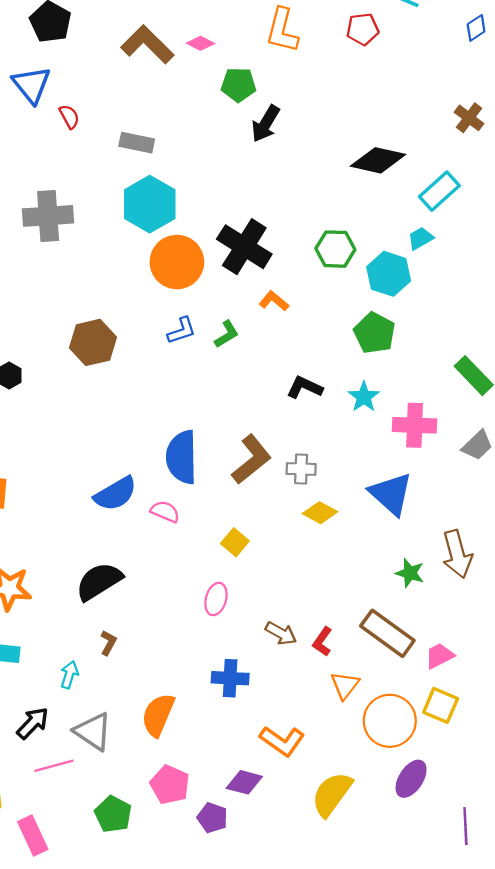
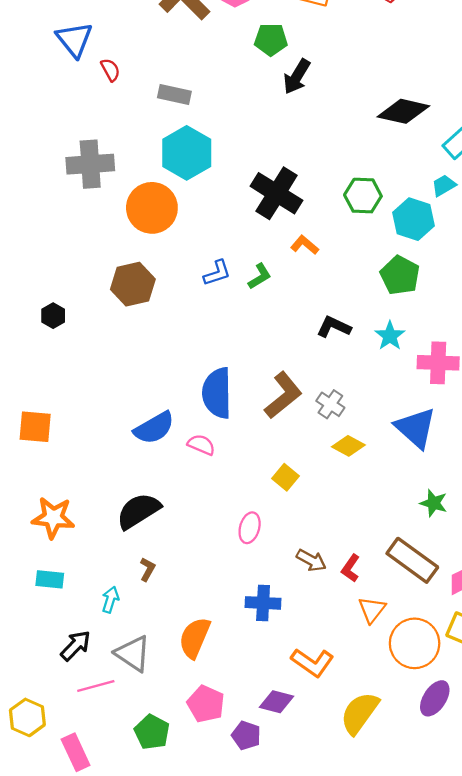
orange circle: (177, 262) -> (152, 208), moved
gray cross: (301, 469) -> (330, 404), turned 32
yellow square: (235, 542) -> (285, 477), moved

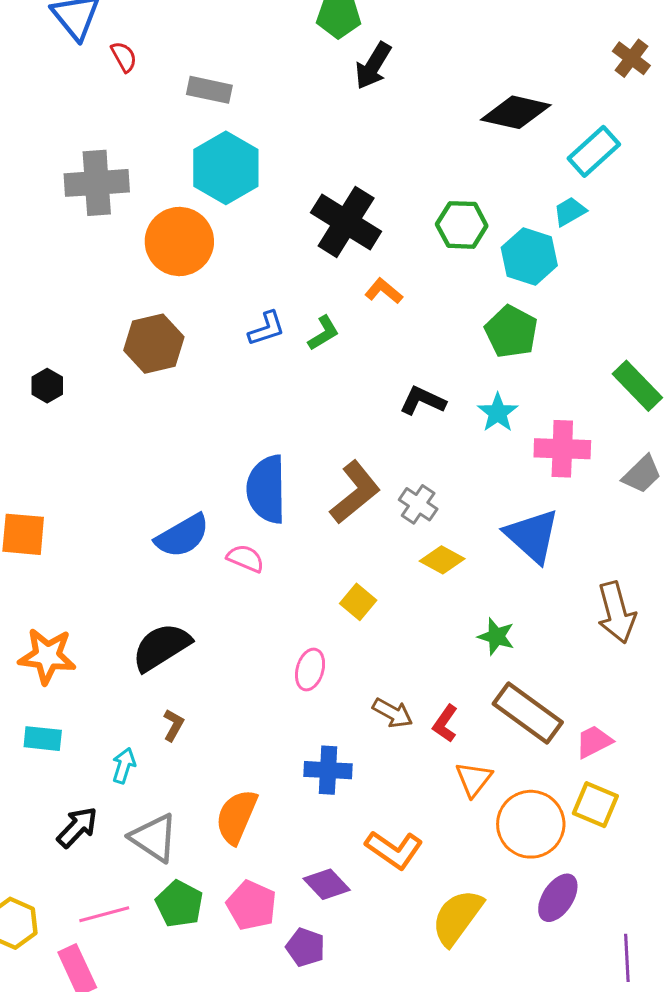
green star: (434, 503) -> (496, 636), moved
pink line: (96, 686) -> (104, 914), moved
purple diamond: (277, 702) -> (327, 884), moved, turned 32
green pentagon: (152, 732) -> (179, 904), moved

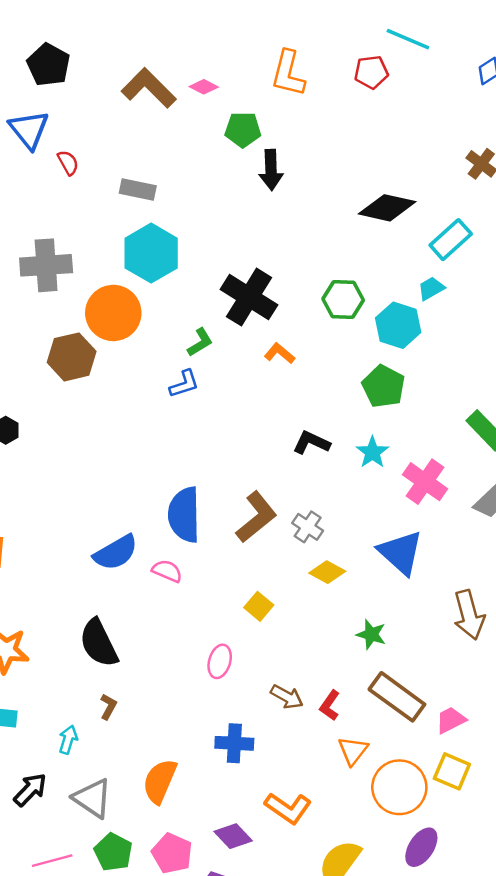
black arrow: (373, 66) -> (271, 170), turned -33
green L-shape: (324, 333) -> (200, 342), moved
brown hexagon: (154, 344) -> (72, 357), moved
pink cross: (562, 449) -> (425, 482), turned 33
black semicircle: (161, 647) -> (99, 643), turned -84

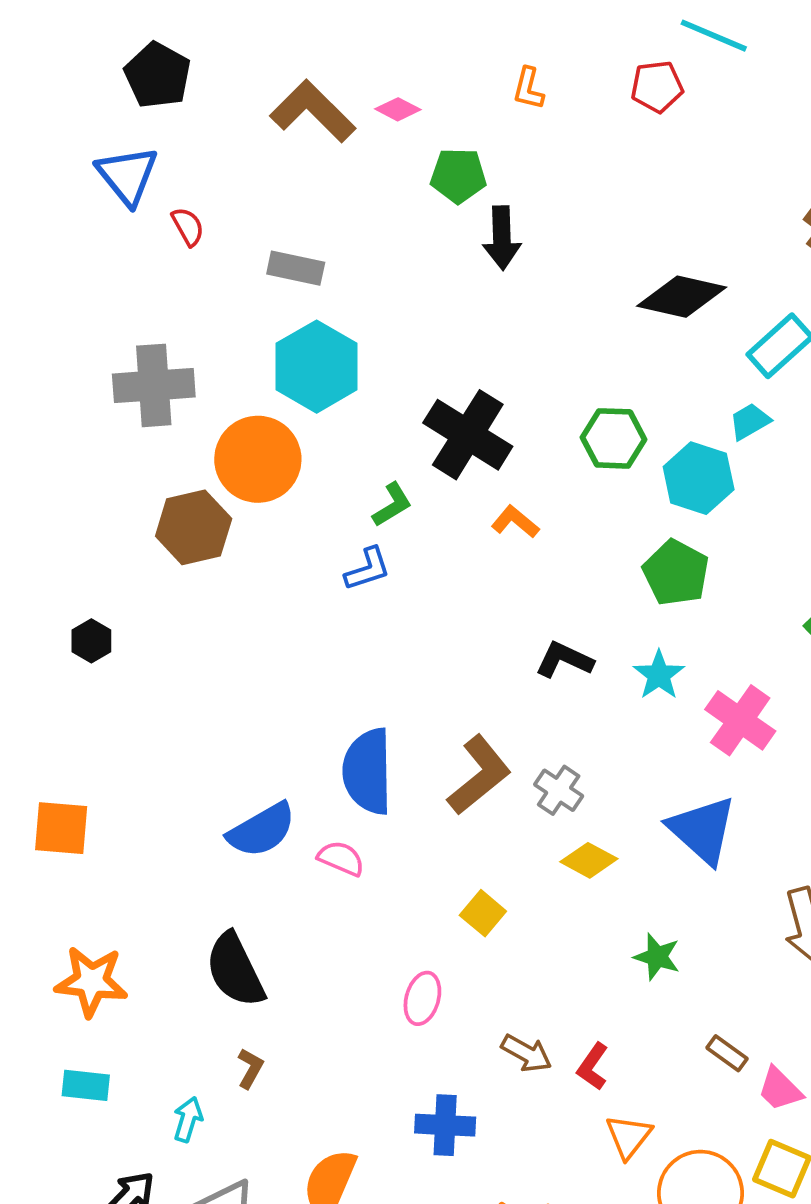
orange L-shape: (288, 73) -> (528, 89), size x0.6
brown rectangle: (397, 697) -> (727, 1053), moved, size x0.5
pink trapezoid: (451, 720) -> (780, 1089), turned -108

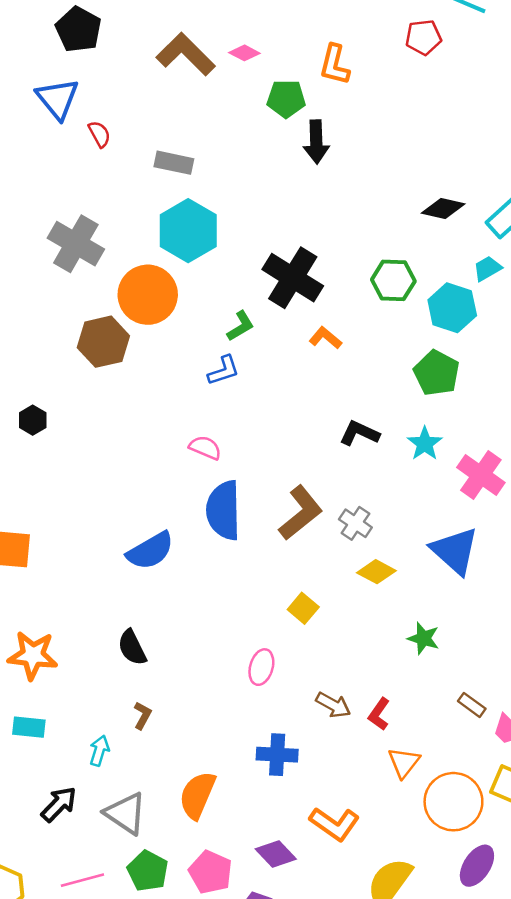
orange L-shape: (528, 89) -> (335, 65), moved, size x1.4
black diamond: (682, 297) -> (443, 208), moved, size x0.7
gray cross: (154, 385) -> (76, 244), turned 34
pink semicircle: (341, 858) -> (205, 448), moved
black semicircle: (235, 970) -> (132, 647), size x0.7

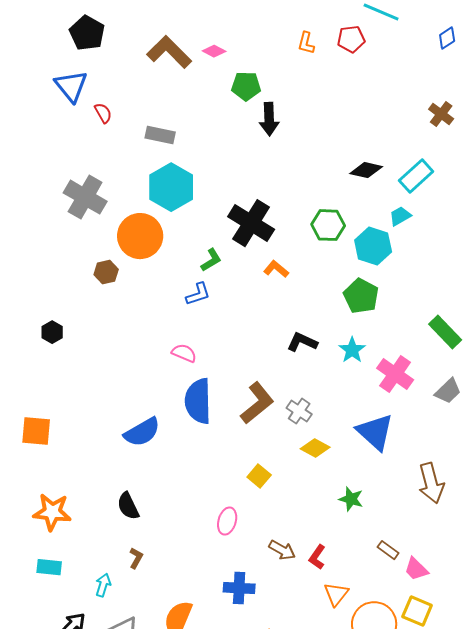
orange L-shape: (335, 65) -> (306, 43), moved, size x0.7
brown hexagon: (103, 342) -> (106, 272), size x0.6

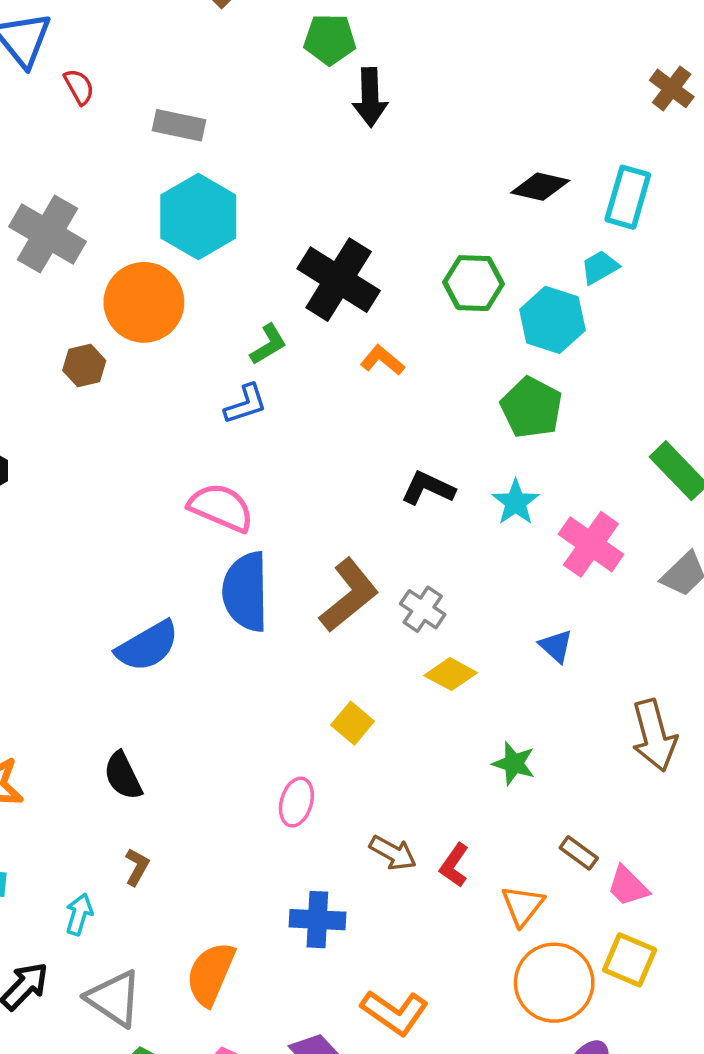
cyan rectangle: (416, 176) -> (628, 197), turned -32
pink semicircle: (184, 353) -> (221, 508), size x1.5
blue triangle: (375, 432) -> (556, 646), size x0.5
orange triangle: (336, 594) -> (523, 906), moved

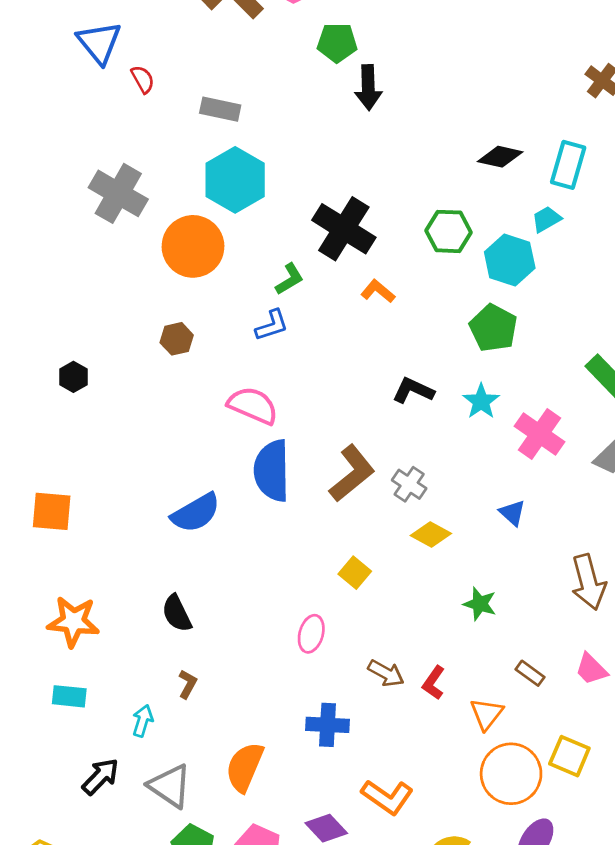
brown hexagon: (84, 365) -> (177, 339), moved
pink trapezoid: (628, 886) -> (591, 669), moved

